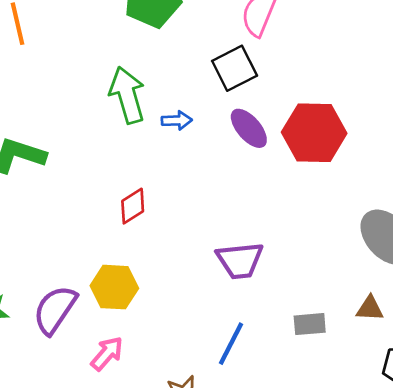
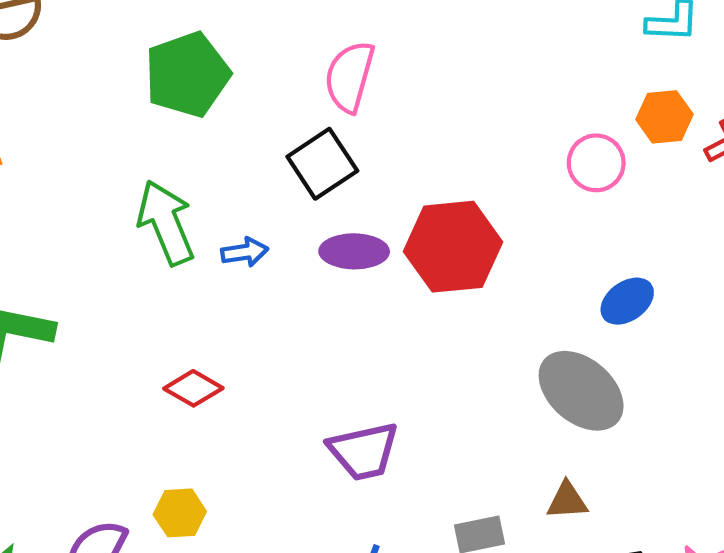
purple ellipse: (249, 128) -> (354, 251), turned -42
red diamond: (133, 206) -> (193, 388), turned 69
yellow hexagon: (114, 287) -> (180, 513), size x0.7

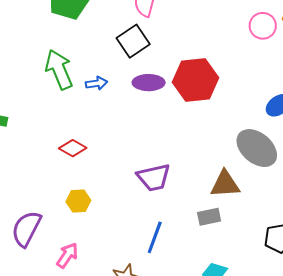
pink circle: (596, 163) -> (263, 26), moved
brown triangle: (567, 501) -> (225, 184), moved, size x1.5
yellow hexagon: (180, 513) -> (78, 201), moved

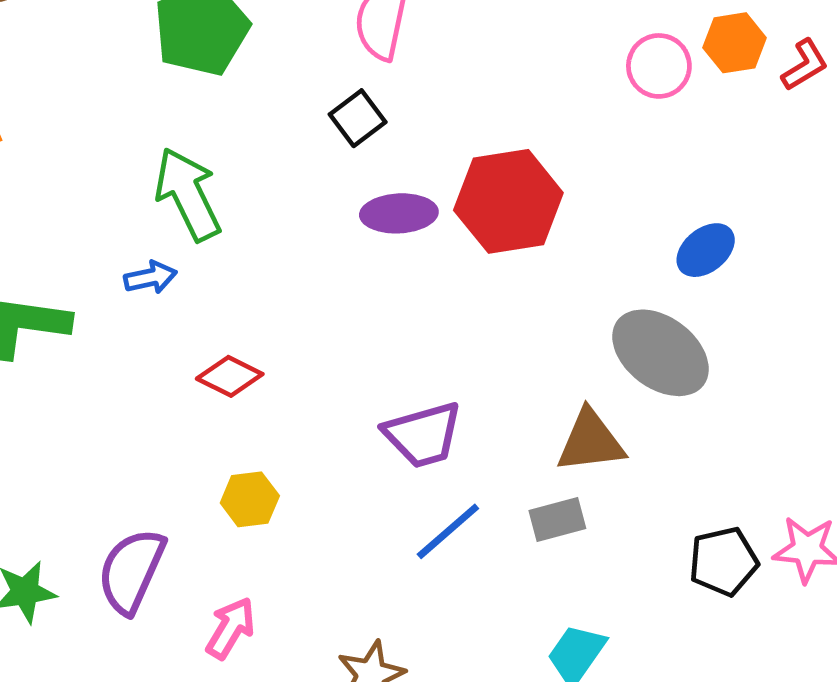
black square: (133, 41) -> (358, 118), size x0.7
blue arrow: (97, 83) -> (150, 277), moved
blue line: (155, 237) -> (448, 531), moved, turned 32

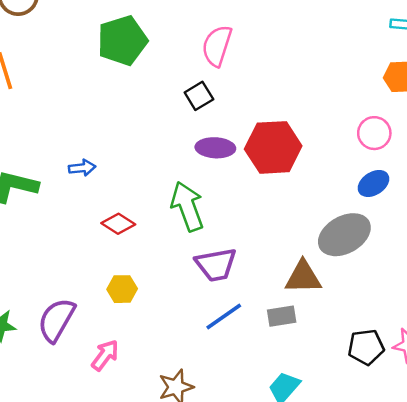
pink circle: (659, 66) -> (374, 133), moved
green arrow: (188, 194) -> (187, 206), moved
gray ellipse: (660, 353) -> (344, 235), turned -72

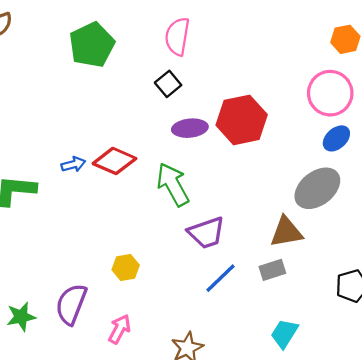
pink circle: (374, 133) -> (330, 93), size x1.5
red diamond: (118, 224) -> (114, 161), moved, size x1.4

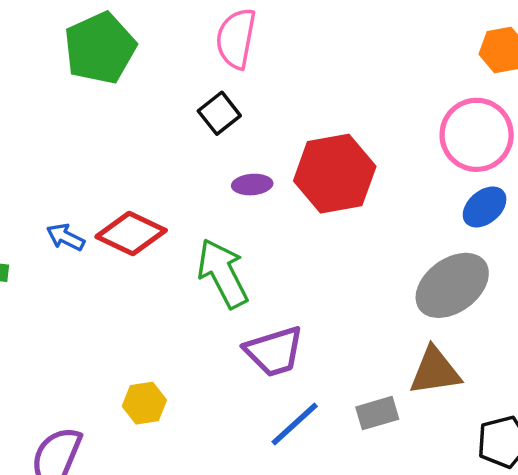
purple ellipse: (190, 128) -> (252, 185), size x0.7
blue arrow: (73, 164) -> (66, 237), turned -140
brown triangle: (286, 232) -> (435, 371), moved

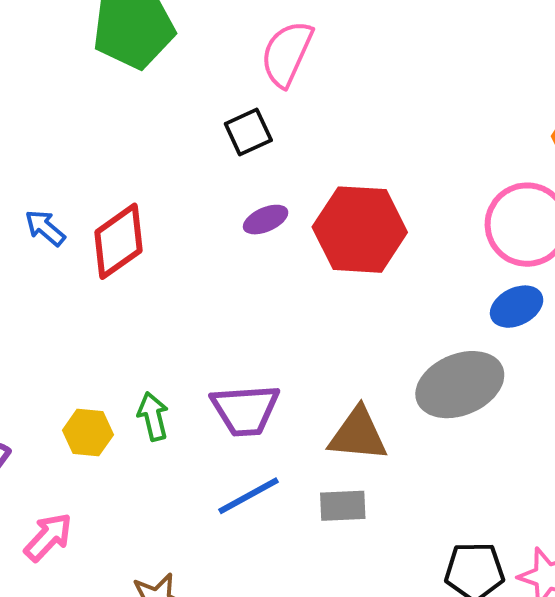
purple ellipse: (252, 185) -> (266, 220), turned -33
red diamond: (131, 234) -> (119, 241), turned -74
green arrow: (223, 273) -> (153, 416), moved, size x0.6
brown triangle: (435, 371) -> (358, 435), moved

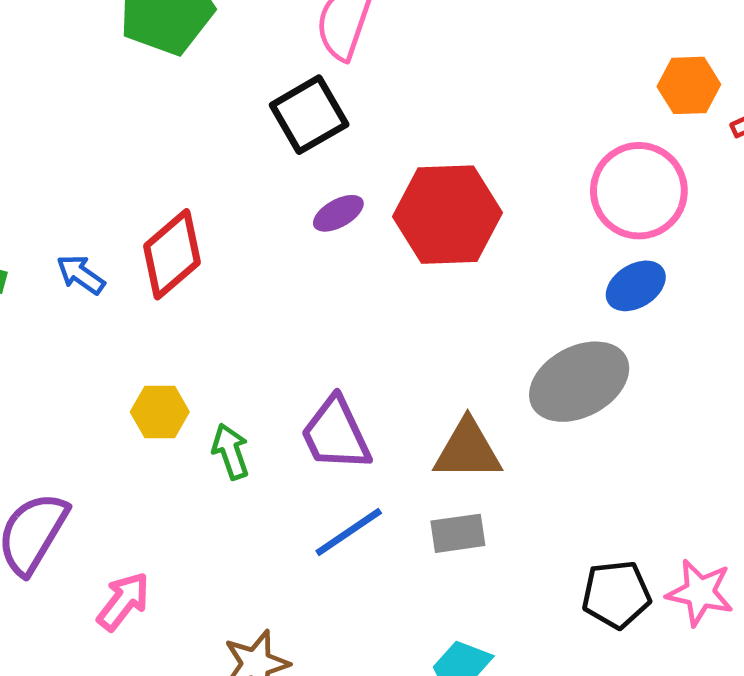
black square: (248, 132) -> (309, 115), size x1.4
blue arrow: (45, 228) -> (81, 274), moved
purple trapezoid: (245, 410) -> (336, 434), turned 74
yellow hexagon: (88, 432) -> (160, 412), moved

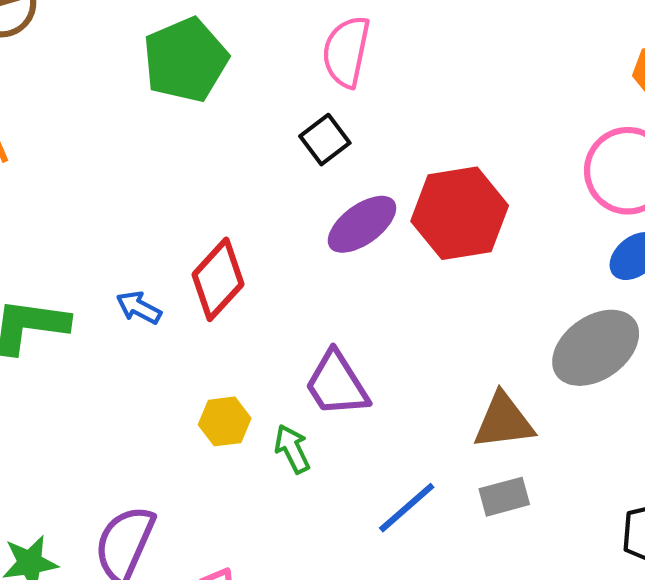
black square: (309, 115) -> (325, 140), size x0.7
purple ellipse: (338, 213) -> (362, 224), size x1.6
purple trapezoid: (336, 434) -> (337, 384), moved

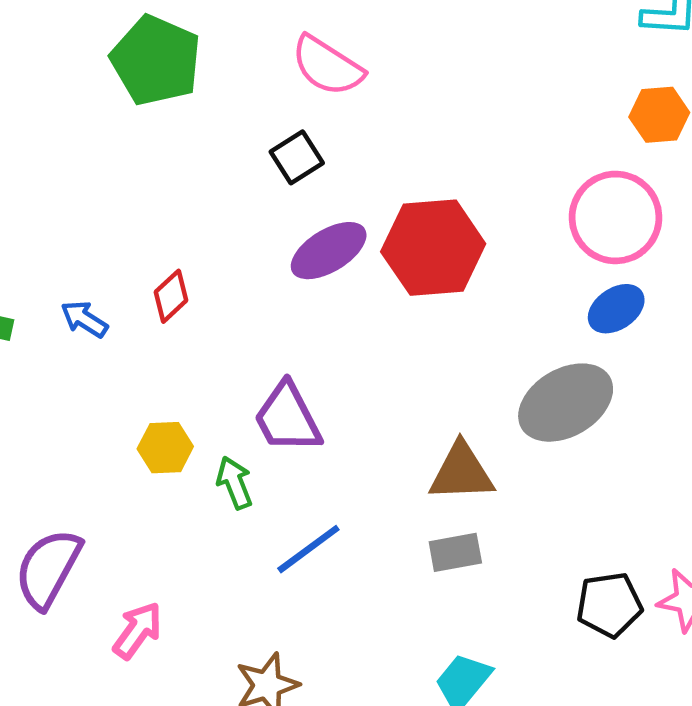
pink semicircle: (346, 52) -> (327, 66), turned -74
green pentagon: (185, 60) -> (156, 60), turned -30
red diamond: (218, 279) -> (171, 296), size x0.6
blue line: (407, 508) -> (308, 549), moved

